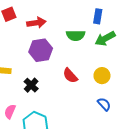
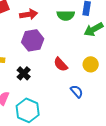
green semicircle: (76, 35) -> (66, 15), moved
blue semicircle: (104, 104) -> (77, 91), moved

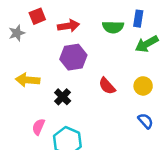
blue semicircle: (77, 91) -> (145, 121), moved

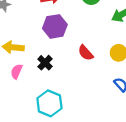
pink semicircle: (38, 127) -> (16, 71), moved

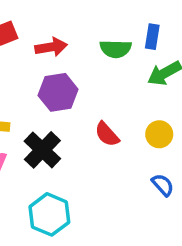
black cross: (45, 63) -> (42, 150), size x1.5

